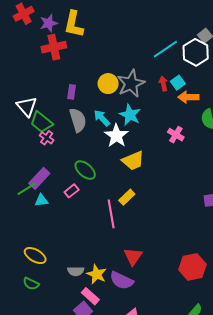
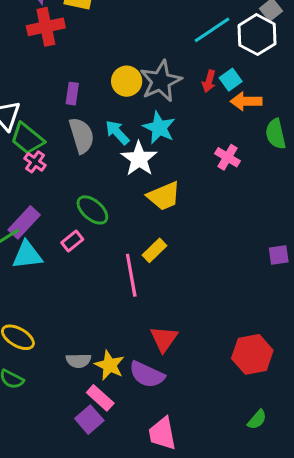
red arrow: (163, 84) -> (209, 81), turned -152
cyan triangle: (41, 200) -> (27, 255), size x1.5

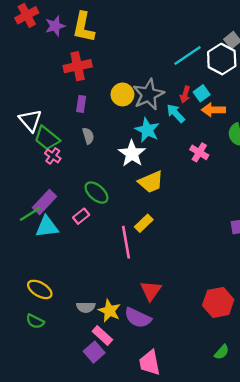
red cross: (46, 27) -> (78, 66), moved
cyan arrow: (117, 132) -> (176, 113), moved
gray semicircle: (82, 135) -> (88, 136), size x0.6

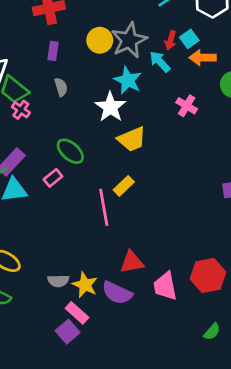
red triangle: (151, 291) -> (132, 262), turned 45
pink trapezoid: (150, 363) -> (165, 286), moved

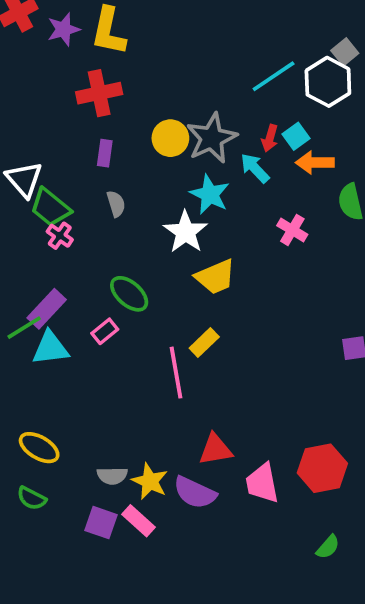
purple square: (68, 332) -> (101, 523), moved, turned -30

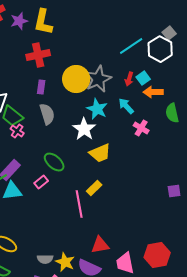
yellow circle: (170, 138) -> (76, 79), size x1.4
cyan arrow: (255, 168) -> (126, 106), moved
gray semicircle: (116, 204) -> (47, 114), size x1.5

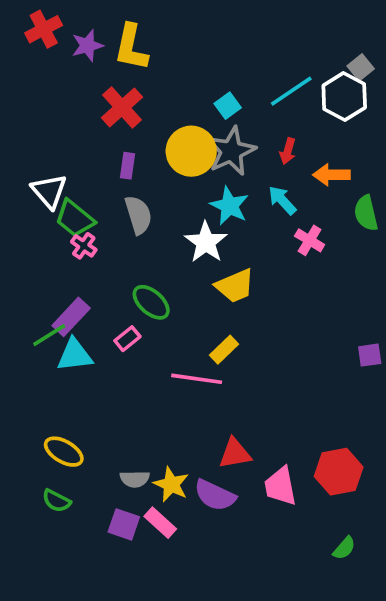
red cross: (38, 55) -> (122, 107), turned -30
cyan square: (143, 78) -> (228, 106), moved
pink line: (79, 204) -> (197, 379), turned -72

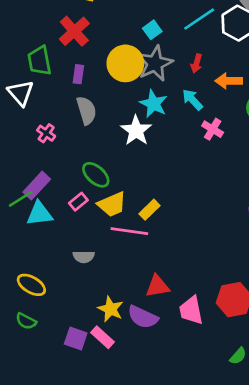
green trapezoid: (75, 219) -> (39, 61), moved, turned 40
yellow trapezoid: (235, 286) -> (112, 204), moved
gray semicircle: (135, 479) -> (84, 257), moved

